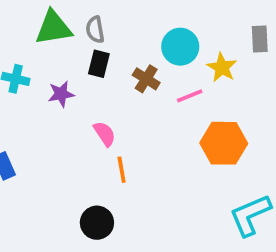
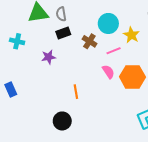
black rectangle: (99, 64) -> (63, 33), turned 56
purple star: (61, 94) -> (49, 57), moved
pink semicircle: (105, 134) -> (108, 72), moved

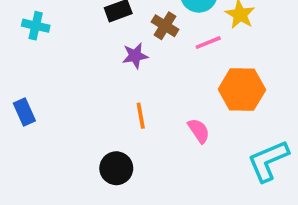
purple star: (49, 57) -> (135, 56), moved
pink semicircle: (108, 72) -> (199, 131), moved

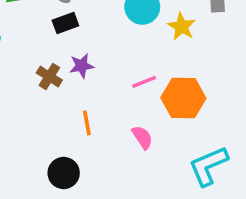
brown cross: (165, 26) -> (49, 77), moved
pink line: (208, 43) -> (144, 82), moved

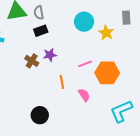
orange line: (87, 123) -> (62, 82), moved

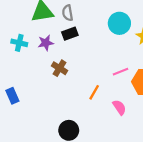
purple star: (50, 55) -> (46, 43), moved
orange line: (62, 82) -> (94, 92), turned 40

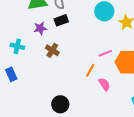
cyan cross: (19, 43) -> (17, 46), moved
orange line: (94, 92) -> (90, 70), moved

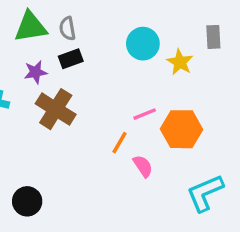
brown cross: (52, 50) -> (56, 109), size x1.6
black circle: (60, 104) -> (27, 201), moved

